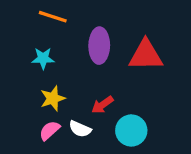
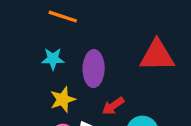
purple ellipse: (99, 46) -> (94, 69), moved

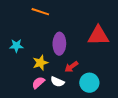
cyan star: (53, 59) -> (16, 46), moved

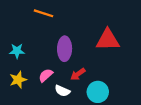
yellow star: (40, 63) -> (18, 80), moved
pink semicircle: (38, 83) -> (46, 75), moved

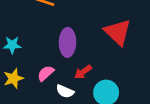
red triangle: (108, 40) -> (118, 32), turned 45

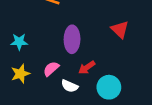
red triangle: (118, 32) -> (120, 29), size x0.7

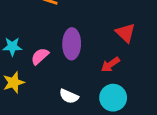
red arrow: (87, 68) -> (110, 65), moved
pink semicircle: (51, 69) -> (40, 56), moved

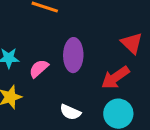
red arrow: (110, 65) -> (115, 78), size x1.4

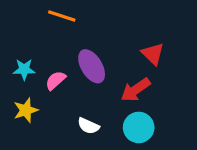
purple ellipse: (73, 55) -> (92, 66), turned -32

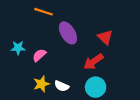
purple ellipse: (92, 66) -> (68, 33), moved
yellow star: (26, 110) -> (41, 84), moved

